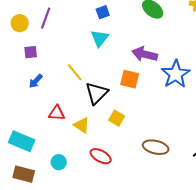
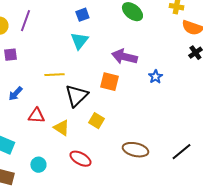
yellow line: (75, 72) -> (54, 75), turned -54
blue star: (176, 74) -> (155, 77), size x0.5
blue arrow: (36, 81) -> (15, 94), moved

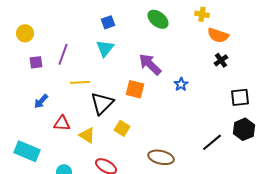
purple line: (25, 21) -> (63, 54), moved
purple arrow: (124, 57) -> (150, 64), turned 30
black line: (181, 152) -> (212, 142), moved

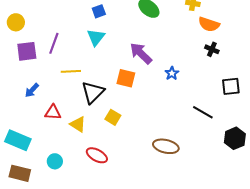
black cross: (221, 60) -> (212, 49), turned -32
purple square: (36, 62) -> (27, 51), size x1.5
black hexagon: (244, 129) -> (235, 138), moved
black line: (212, 142) -> (203, 112), moved, turned 70
brown ellipse: (161, 157) -> (166, 146), moved

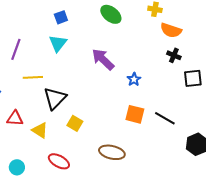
orange square: (126, 78) -> (135, 114), moved
black square: (231, 86) -> (193, 78), moved
brown ellipse: (166, 146) -> (112, 152), moved

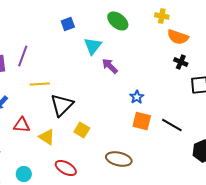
cyan triangle: (58, 43) -> (93, 46), moved
purple arrow: (103, 59) -> (110, 66), size x0.7
blue star: (134, 79) -> (137, 97), moved

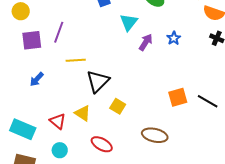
purple arrow: (110, 66) -> (146, 42), turned 78
blue star: (137, 97) -> (174, 38), moved
orange square: (142, 121) -> (178, 97), turned -30
red triangle: (22, 125) -> (58, 121), moved, turned 36

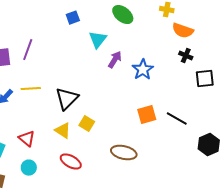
blue star: (174, 38) -> (143, 70), moved, size x1.5
yellow line: (76, 60) -> (31, 89), moved
yellow triangle: (83, 113) -> (63, 131), moved

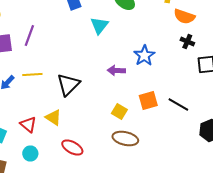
purple arrow: (115, 60) -> (116, 70), moved, turned -120
yellow square: (87, 124) -> (119, 112), moved
yellow triangle: (63, 131) -> (53, 118), moved

